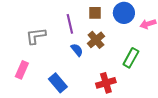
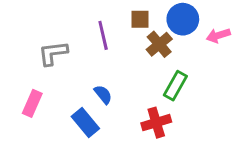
brown cross: (96, 40) -> (159, 44), moved
blue semicircle: (77, 50) -> (103, 94), moved
green rectangle: (131, 58) -> (175, 86), moved

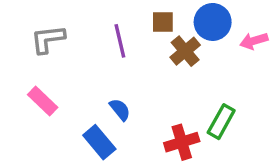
gray L-shape: (53, 53) -> (48, 39), moved
green rectangle: (175, 86) -> (221, 122), moved
pink rectangle: (32, 103) -> (43, 101), moved, turned -70

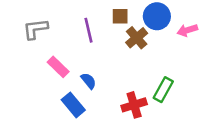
pink rectangle: (43, 101) -> (58, 67), moved

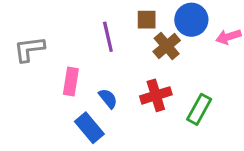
gray L-shape: (35, 29) -> (29, 49), moved
pink rectangle: (58, 67) -> (71, 81), turned 55
red cross: (134, 105) -> (156, 95), moved

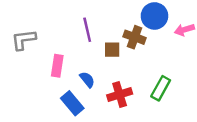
brown square: (147, 20) -> (112, 50), moved
brown cross: (167, 46) -> (135, 37), turned -30
red cross: (156, 95) -> (120, 94), moved

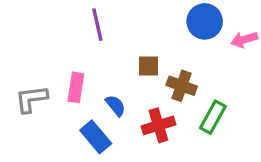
purple line: (87, 30) -> (97, 25), moved
brown cross: (135, 37) -> (182, 86), moved
gray L-shape: (24, 40) -> (31, 99), moved

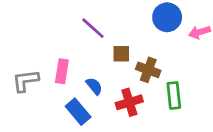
purple line: (97, 25) -> (93, 28), moved, turned -35
green rectangle: (213, 117) -> (174, 96), turned -35

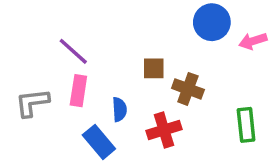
purple line: (93, 28) -> (73, 51), moved
blue semicircle: (94, 86) -> (119, 109), turned 36
green rectangle: (174, 96) -> (246, 125), moved

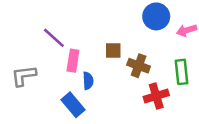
pink rectangle: (78, 91) -> (73, 61), moved
green rectangle: (246, 125) -> (181, 72), moved
red cross: (164, 130) -> (156, 96), moved

